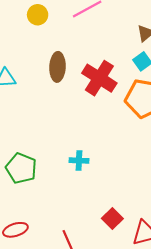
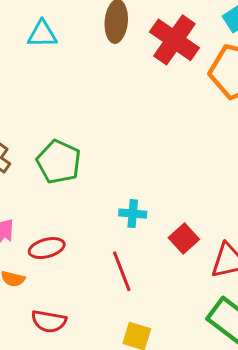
cyan cross: (79, 161) -> (133, 214), moved

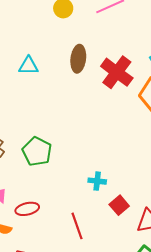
cyan cross: (133, 214) -> (97, 181), moved

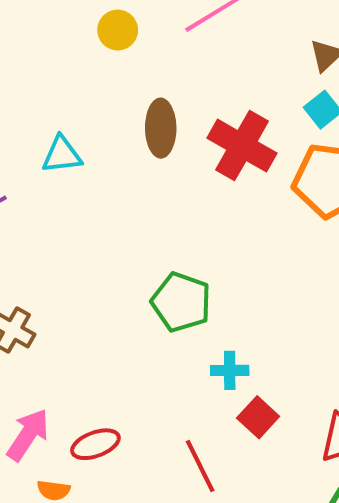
green pentagon: (37, 151) -> (181, 302), moved
red square: (119, 205) -> (258, 417), moved

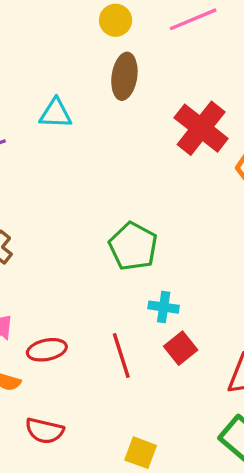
brown ellipse: (161, 128) -> (124, 76), moved
red line: (200, 466) -> (121, 355), moved

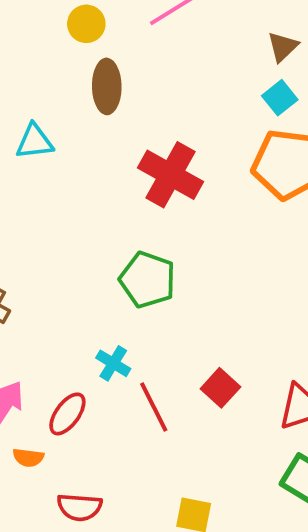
red cross: (201, 128) -> (170, 175), moved
cyan cross: (164, 307) -> (113, 363), moved, turned 32
red ellipse: (47, 350) -> (67, 414), turned -33

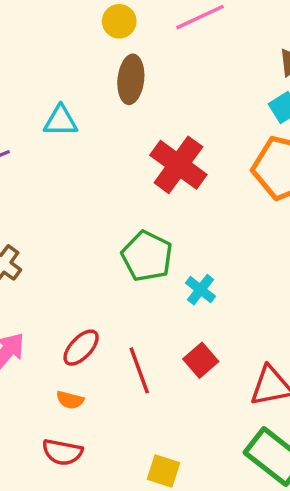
cyan cross: (113, 363) -> (201, 290), moved
red ellipse: (67, 414) -> (81, 348), moved
orange semicircle: (28, 458) -> (70, 400), moved

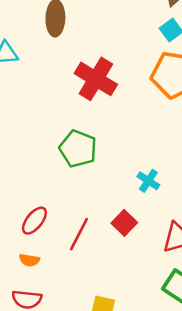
cyan cross: (201, 290) -> (148, 181), moved
red line: (139, 370) -> (79, 234), turned 52

